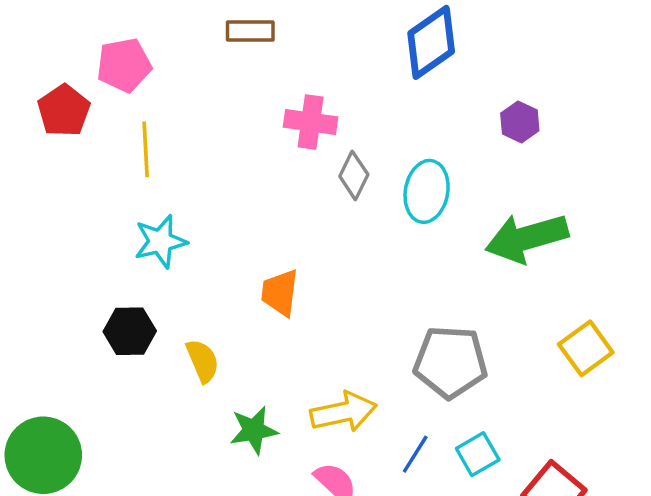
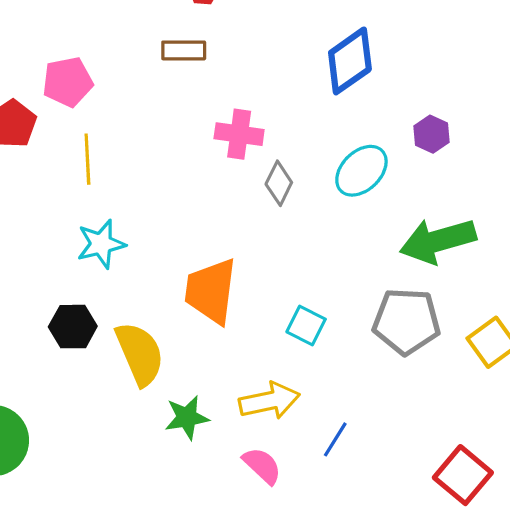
cyan ellipse: (427, 191) -> (361, 171), moved, turned 36
orange trapezoid: (280, 293) -> (211, 291), size x1.5
yellow semicircle: (203, 361) -> (140, 354), size x1.6
gray pentagon: (450, 362) -> (406, 321), moved
cyan square: (478, 454) -> (306, 326), moved, turned -33

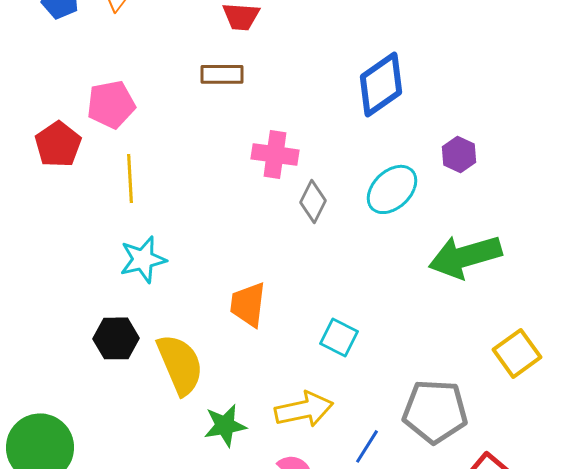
orange trapezoid: (211, 291) -> (248, 304), size x0.7
gray pentagon: (406, 321) -> (435, 411), moved

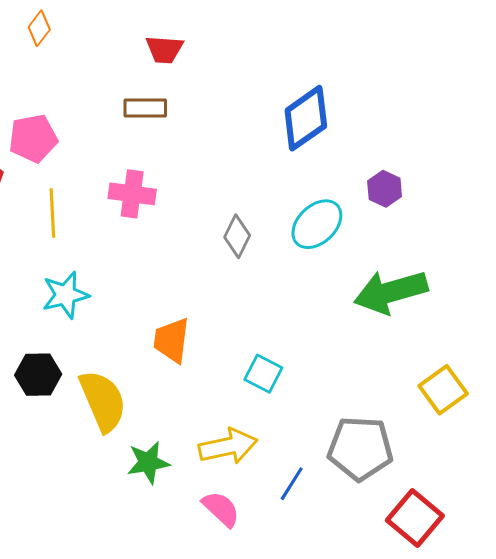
pink cross: (275, 154) -> (132, 194), moved

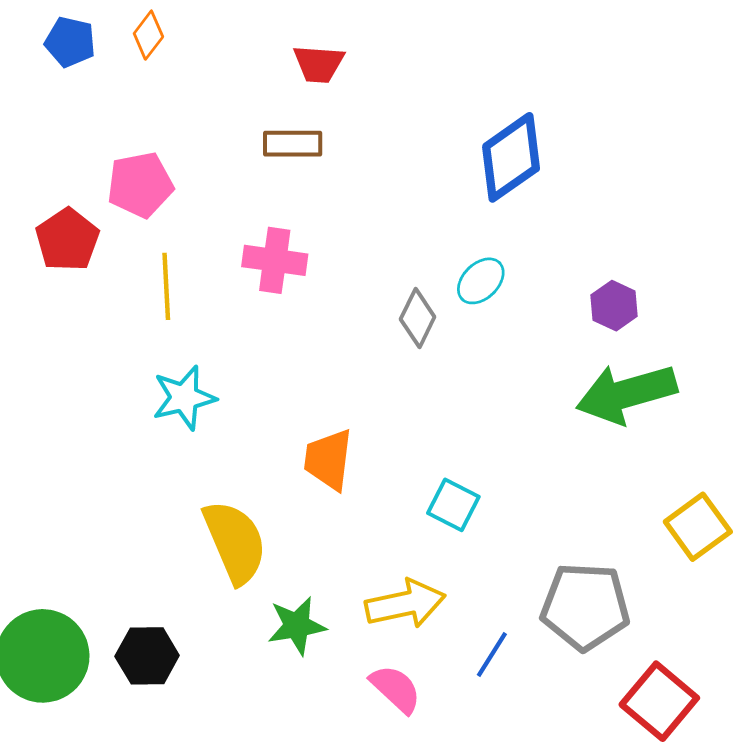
purple hexagon: (385, 189) -> (614, 306), moved
cyan ellipse: (317, 224) -> (481, 281), moved, size x0.7
black hexagon: (38, 375) -> (147, 656), moved

